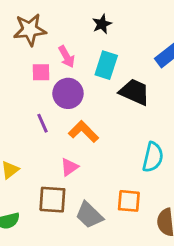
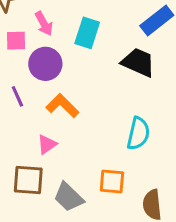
black trapezoid: (134, 92) -> (138, 62), moved

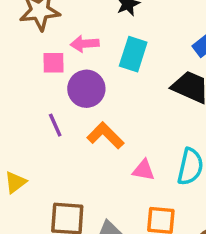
pink arrow: (44, 24) -> (85, 44), turned 115
pink triangle: (47, 144) -> (144, 170), moved, turned 45

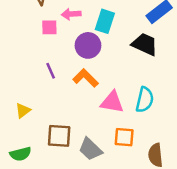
purple circle: (86, 89) -> (88, 45), moved
pink triangle: (144, 170) -> (112, 102), size x1.5

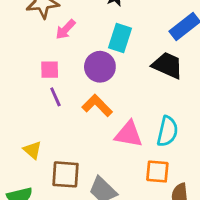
pink arrow: (71, 14) -> (65, 29), moved, turned -42
pink square: (49, 27) -> (50, 70), moved
yellow triangle: (23, 111) -> (32, 150), moved, turned -42
orange square: (124, 137) -> (157, 172), moved

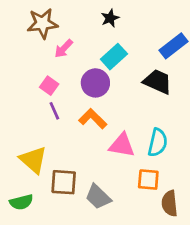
cyan rectangle: (120, 38) -> (114, 57), turned 30
pink square: (50, 70) -> (49, 86), turned 36
yellow triangle: (32, 150) -> (33, 160), size x1.6

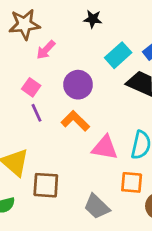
black star: (110, 18) -> (93, 19), turned 30
cyan rectangle: (114, 57) -> (118, 55), moved
gray trapezoid: (98, 197) -> (97, 207), moved

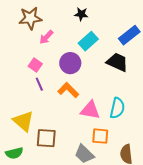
cyan rectangle: (118, 55) -> (88, 41), moved
orange square: (132, 182) -> (100, 136), moved

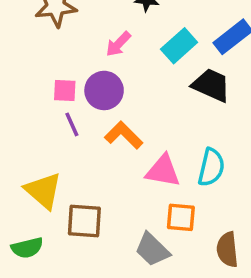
pink arrow: (46, 37) -> (118, 44), moved
cyan rectangle: (88, 41) -> (179, 46), moved
purple circle: (70, 63) -> (104, 90), moved
pink square: (35, 65) -> (65, 90), turned -32

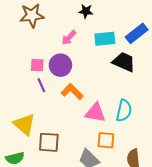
cyan rectangle: (179, 46) -> (105, 39), turned 36

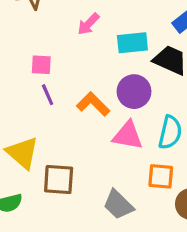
cyan rectangle: (105, 39) -> (132, 43), moved
purple circle: (60, 65) -> (134, 92), moved
orange square: (106, 140) -> (161, 176), moved

